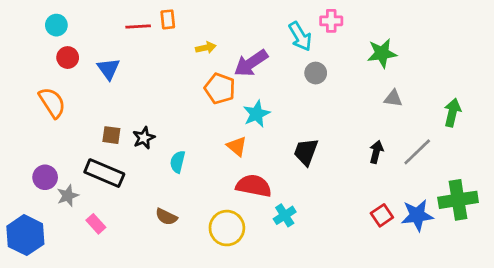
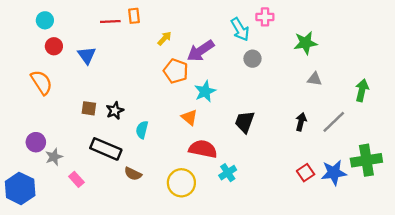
yellow arrow: (206, 48) -> (164, 38), turned -35
black rectangle: (104, 173) -> (106, 149), moved

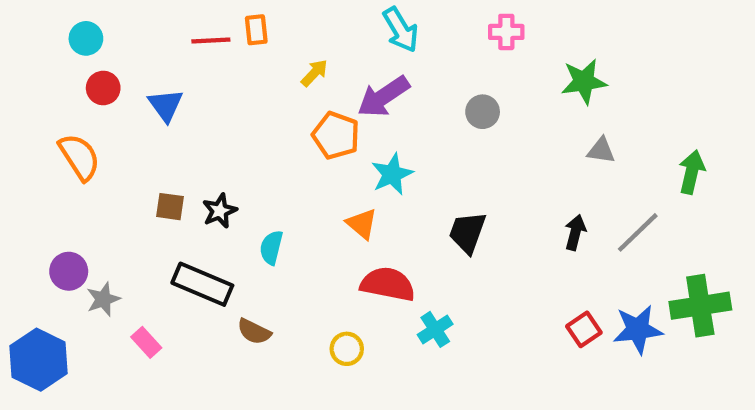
cyan arrow: (240, 29) -> (401, 30), moved
yellow circle: (181, 183) -> (347, 349), size x0.6

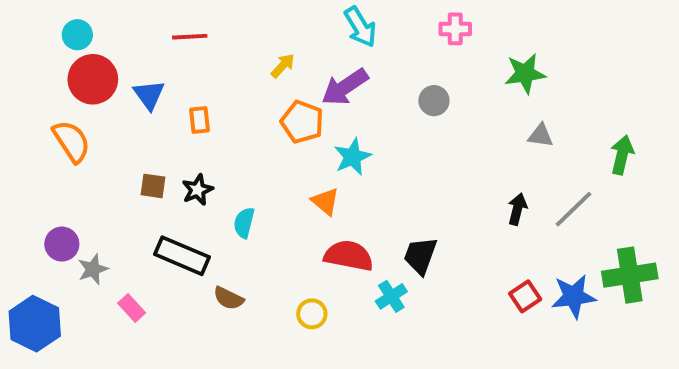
orange rectangle: (256, 30) -> (199, 120), moved
red circle: (103, 88) -> (93, 79), size x1.6
black trapezoid: (467, 232) -> (420, 256), moved

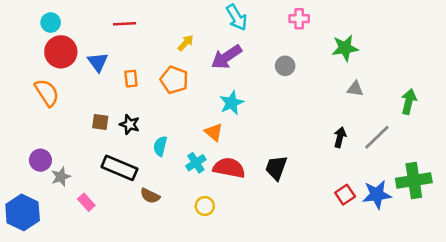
orange pentagon: (302, 122) -> (174, 80), moved
black star: (198, 190) -> (130, 124), turned -30
cyan cross: (391, 296) -> (196, 163), moved

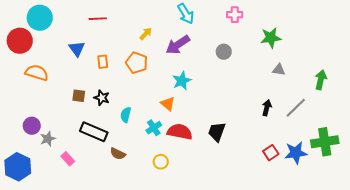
cyan circle: (51, 23) -> (40, 18), size x1.6
red circle: (61, 52) -> (20, 41), moved
orange semicircle: (47, 93) -> (37, 73), turned -40

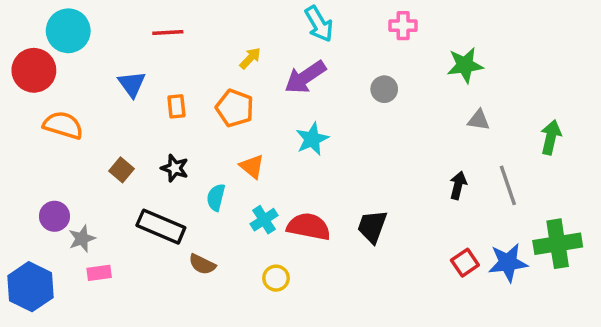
brown square: (79, 96) -> (121, 170), moved, turned 32
orange triangle: (168, 104) -> (252, 166), moved
gray line: (296, 108) -> (508, 185), turned -65
pink rectangle: (68, 159) -> (99, 273), moved, turned -56

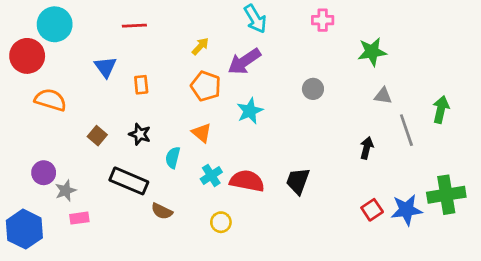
gray circle: (384, 89) -> (313, 89), moved
orange pentagon: (235, 108) -> (206, 86), moved
gray line: (508, 185) -> (406, 130), moved

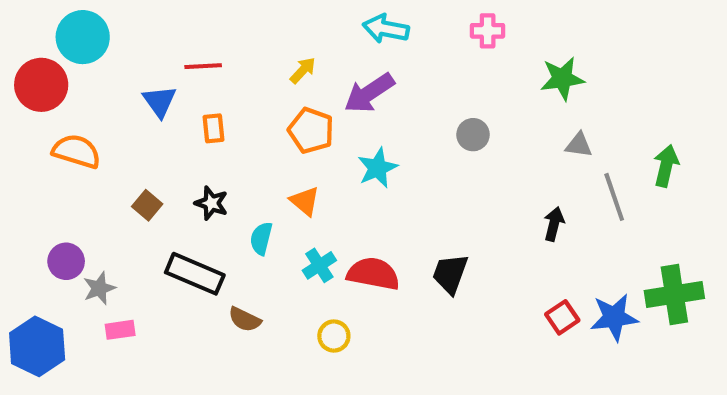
cyan arrow: (255, 19) -> (386, 29), turned 132
red line: (134, 26) -> (203, 66), moved

